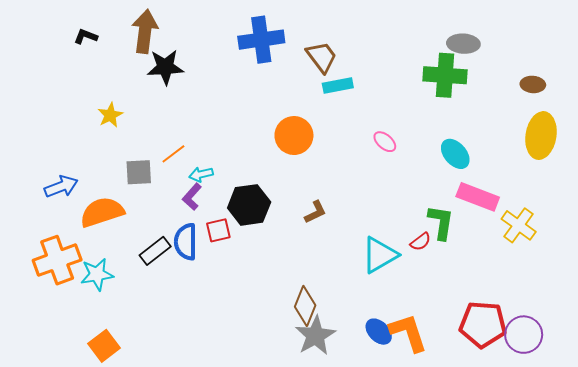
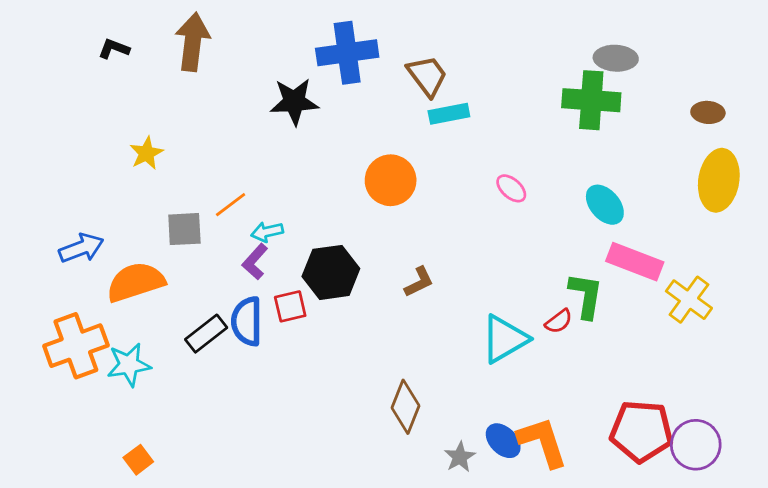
black star: (165, 67) -> (294, 102), moved
gray star: (315, 336) -> (460, 457), moved, size x0.6
orange square: (104, 346) -> (138, 460), size x0.7

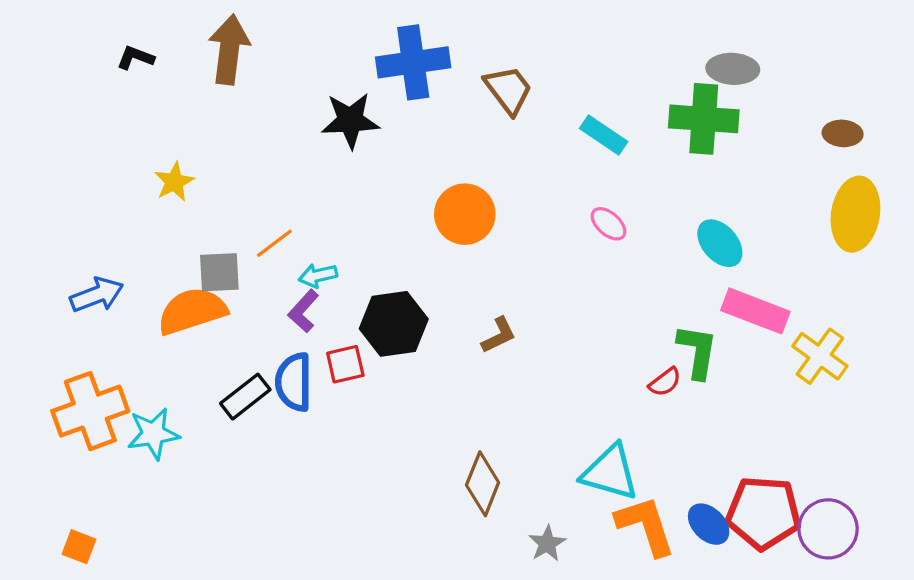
cyan rectangle: (449, 114) -> (604, 135), moved, turned 45
orange semicircle: (136, 282) -> (192, 311), moved
cyan triangle: (504, 339) -> (610, 472), moved, turned 46
blue ellipse: (503, 441) -> (709, 524), moved
orange square: (138, 460) -> (79, 547), moved, turned -32

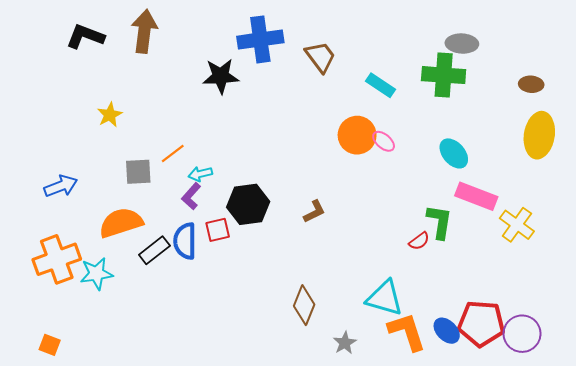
black L-shape: (135, 58) -> (85, 36), size x1.6
orange circle: (465, 214) -> (357, 135), moved
orange semicircle: (192, 311) -> (121, 223), moved

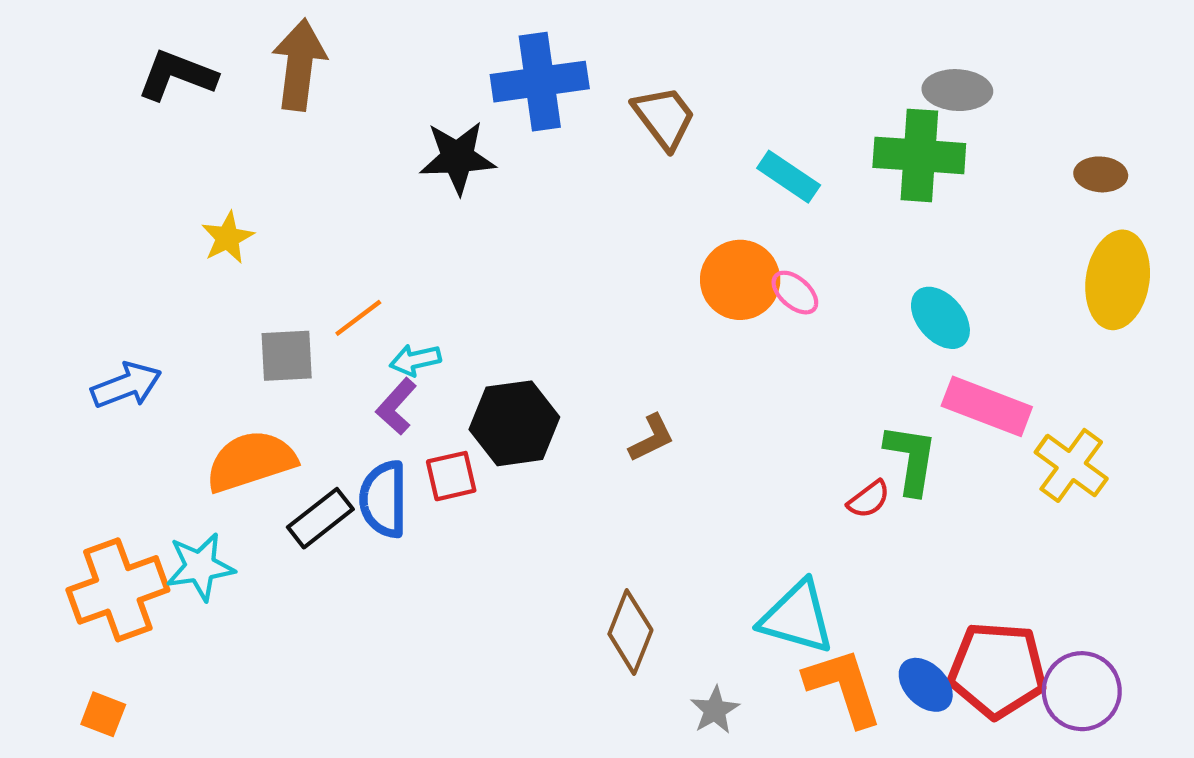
orange cross: (57, 259) -> (118, 590), moved

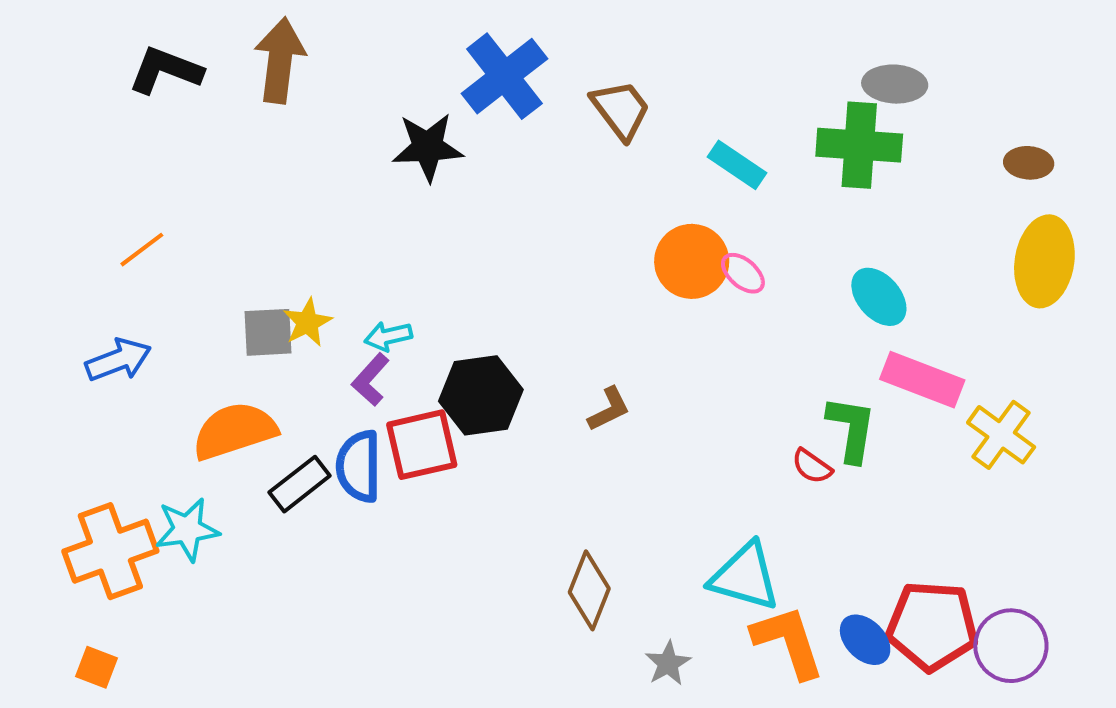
blue cross: (540, 82) -> (504, 76), turned -30
yellow star: (228, 238) -> (307, 322), moved
orange line: (358, 318) -> (142, 250), moved
red square: (451, 476) -> (422, 445), size x1.5
red semicircle: (869, 499) -> (812, 466), turned 72

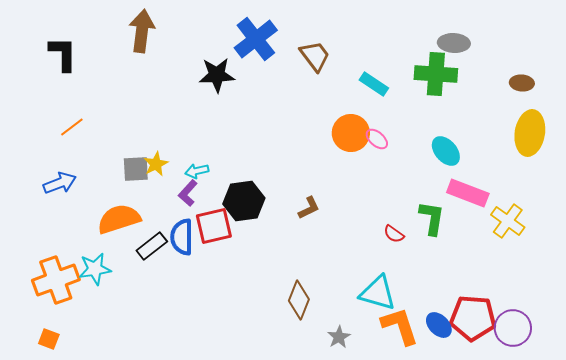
black L-shape: (166, 70) -> (63, 54), moved, turned 69
red semicircle: (812, 466) -> (394, 234), moved

